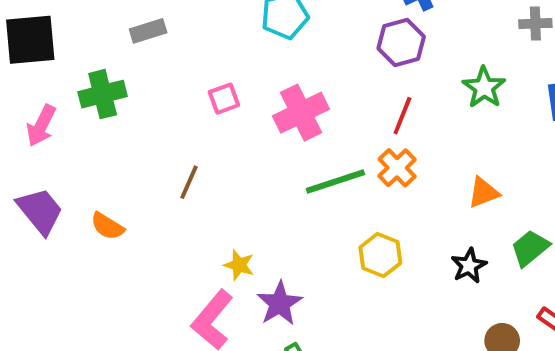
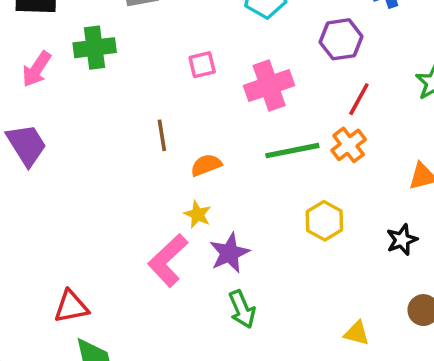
purple hexagon: (401, 42) -> (341, 39), moved
brown line: (189, 182) -> (162, 135), turned -40
orange semicircle: (107, 226) -> (206, 165), moved, turned 120

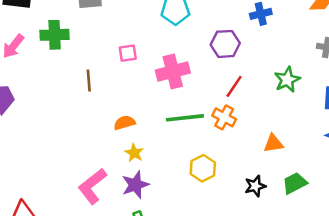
brown line: (162, 135) -> (89, 81), moved
orange cross: (349, 145) -> (224, 117), turned -30
yellow star: (198, 214) -> (134, 153), moved

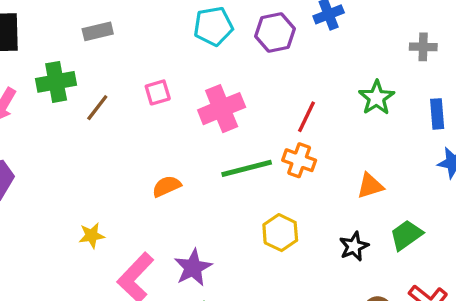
purple hexagon: (225, 44) -> (275, 33), moved
brown line: (89, 81) -> (97, 108), moved, turned 50
yellow star: (134, 153) -> (92, 235), moved, turned -30

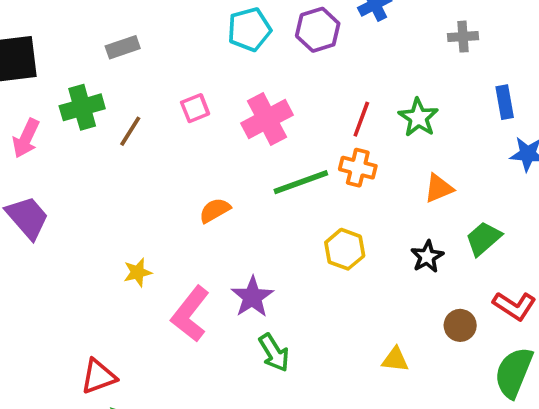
gray cross: (423, 47) -> (463, 37), moved
green star: (377, 98) -> (418, 117), moved

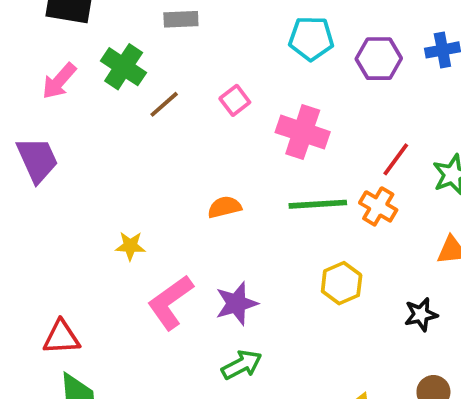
green cross: (82, 107) -> (124, 67), turned 33
pink square: (195, 108) -> (235, 100), turned -32
pink cross: (267, 119) -> (303, 132), turned 30
green arrow: (274, 353) -> (242, 365), turned -102

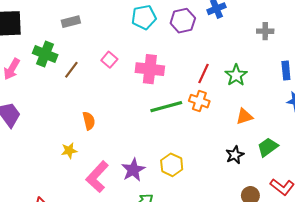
orange semicircle: (225, 207) -> (89, 121), moved, turned 102
yellow hexagon: (342, 283) -> (172, 165), moved

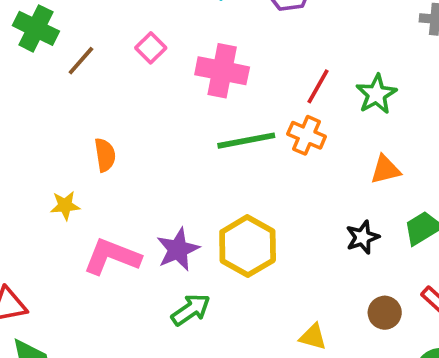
yellow hexagon: (172, 165) -> (248, 246), size x1.4
pink L-shape: (97, 177) -> (112, 257), turned 64

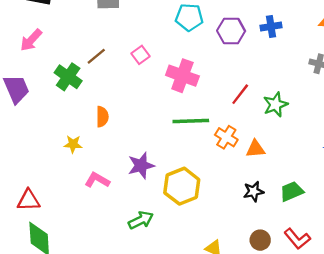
green cross: (36, 28) -> (68, 77), moved
orange cross: (307, 135) -> (226, 137), moved
orange triangle: (385, 170) -> (255, 149), moved
purple star: (178, 249) -> (141, 166), moved
pink L-shape: (112, 257) -> (97, 180), size x0.7

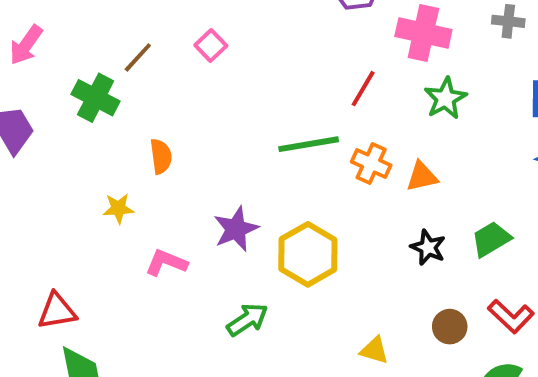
pink cross: (182, 76) -> (423, 33), moved
red line: (240, 94) -> (363, 89), moved
black star: (254, 191) -> (428, 247), turned -30

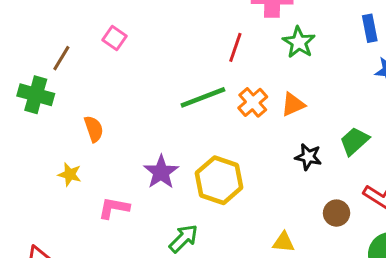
orange cross: (371, 163) -> (253, 102), turned 36
yellow star: (118, 208) -> (70, 174), turned 30

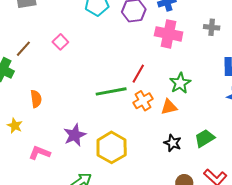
green star: (299, 42) -> (180, 83), moved
red line: (235, 47) -> (138, 74), moved

